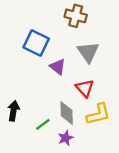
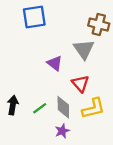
brown cross: (76, 16) -> (99, 25), moved
blue square: (36, 43) -> (34, 17), moved, turned -35
green line: (43, 124) -> (40, 108), moved

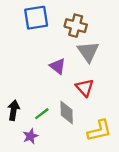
brown cross: (99, 25) -> (76, 26), moved
yellow L-shape: (93, 108) -> (99, 131), moved
purple star: (62, 131) -> (30, 136), moved

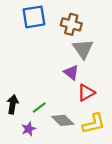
purple triangle: (58, 66) -> (71, 72), moved
red triangle: (85, 88) -> (86, 93), moved, turned 42
gray diamond: (67, 113) -> (63, 120), moved, turned -45

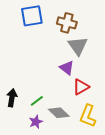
yellow L-shape: (94, 124) -> (88, 116), turned 125
purple star: (29, 129) -> (36, 122), moved

